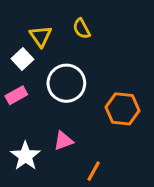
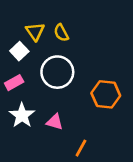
yellow semicircle: (82, 29) -> (61, 33), moved
pink triangle: (63, 141) -> (55, 122), turned 36
white star: (25, 156) -> (22, 115), moved

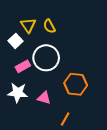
pink rectangle: (14, 83) -> (23, 66), moved
orange hexagon: (106, 94) -> (76, 84), moved
white star: (22, 115) -> (18, 93), turned -30

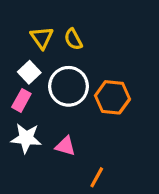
white square: (16, 41) -> (29, 72), moved
pink rectangle: (23, 66) -> (21, 100), moved, turned -32
orange hexagon: (76, 84) -> (112, 97), moved

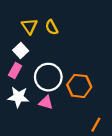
white circle: (69, 86) -> (48, 77), moved
orange hexagon: (112, 97) -> (79, 86), moved
orange line: (97, 177) -> (96, 125), moved

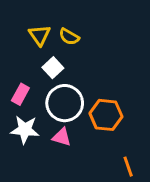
yellow semicircle: (52, 27) -> (69, 37), turned -32
white square: (21, 51) -> (53, 68), moved
orange line: (96, 125) -> (128, 167), turned -48

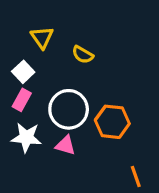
yellow semicircle: (69, 37) -> (83, 55), moved
white square: (53, 68) -> (23, 72), moved

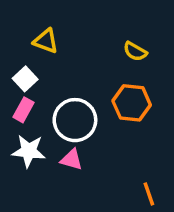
yellow triangle: (42, 37) -> (46, 41), turned -35
yellow semicircle: (83, 55) -> (135, 51), moved
orange hexagon: (112, 122) -> (132, 103), moved

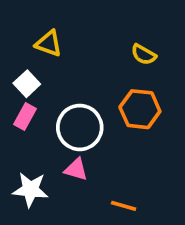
white star: (29, 151) -> (30, 190), moved
orange line: (149, 194) -> (124, 206), moved, turned -55

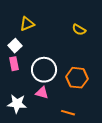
yellow triangle: (49, 44) -> (27, 24), turned -42
orange hexagon: (140, 109) -> (77, 78), moved
pink rectangle: (25, 117) -> (14, 64), turned -40

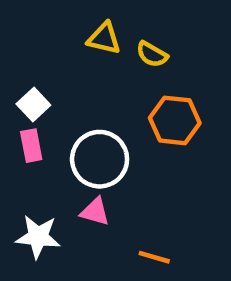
yellow triangle: (27, 24) -> (104, 38), moved, turned 35
yellow semicircle: (79, 30) -> (152, 54), moved
orange hexagon: (77, 78) -> (175, 120), moved

